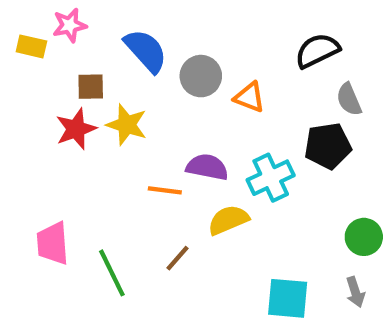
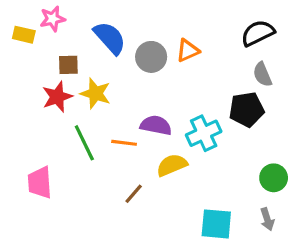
black semicircle: (317, 51) -> (258, 33), moved
orange triangle: (249, 97) -> (188, 51), moved, turned -45
green line: (112, 273) -> (84, 143), moved

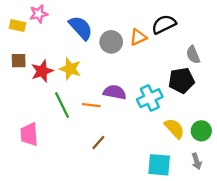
black semicircle: (258, 33) -> (164, 24), moved
brown square: (68, 65) -> (19, 61), moved
yellow semicircle: (172, 165) -> (174, 128), moved, turned 70

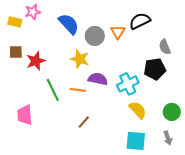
orange triangle: (138, 37) -> (118, 32), turned -35
yellow star: (70, 69) -> (80, 59), moved
yellow semicircle: (174, 128) -> (138, 110), moved

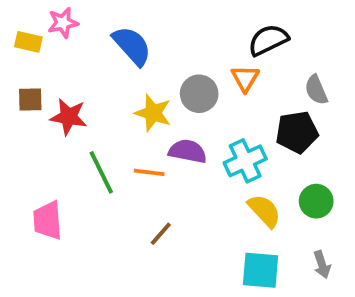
orange triangle: (118, 32) -> (245, 78), moved
gray circle: (95, 36) -> (199, 94), moved
red star: (36, 61) -> (69, 117), turned 30
green circle: (172, 112) -> (316, 201), moved

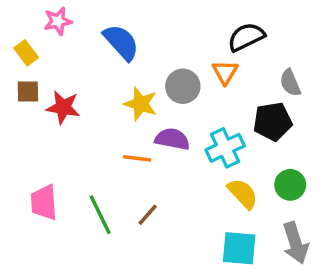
yellow rectangle: (28, 42) -> (26, 53), moved, turned 40
green line: (101, 172) -> (100, 215), moved
gray arrow: (322, 264) -> (295, 243), size x1.6

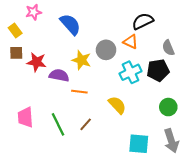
orange triangle: (225, 72) -> (131, 42), turned -35
purple semicircle: (172, 139) -> (59, 75), moved
cyan cross: (225, 148) -> (131, 72), moved
yellow semicircle: (243, 194) -> (117, 105), moved

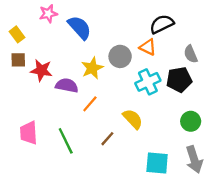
pink star: (34, 12) -> (48, 14), moved
yellow star: (82, 60) -> (92, 68), turned 30
orange line: (79, 92) -> (90, 104), turned -56
brown line: (86, 124) -> (107, 139), moved

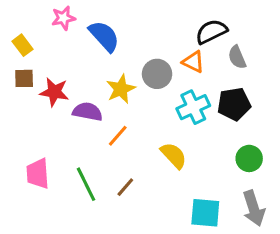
gray semicircle: (191, 54) -> (237, 57), moved
brown line: (107, 139) -> (125, 187), moved

